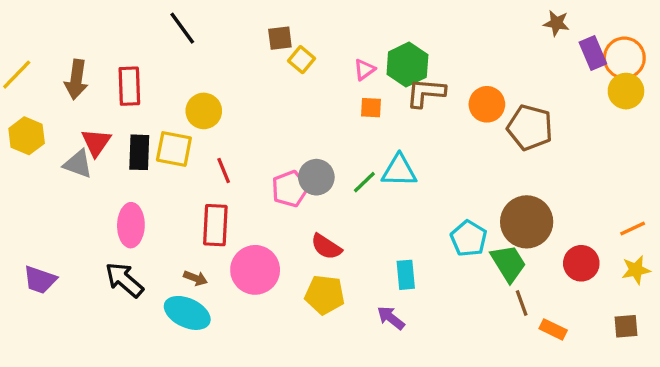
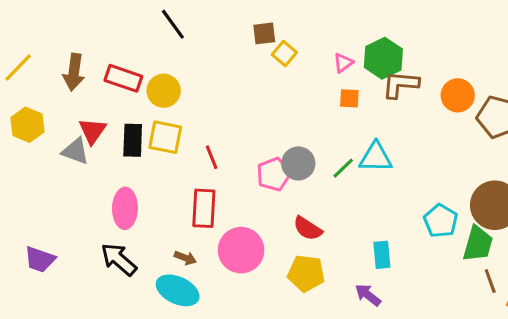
red rectangle: (129, 86) -> (123, 78), turned -69
yellow circle: (204, 111) -> (164, 91), moved
green trapezoid: (508, 263) -> (478, 244), turned 48

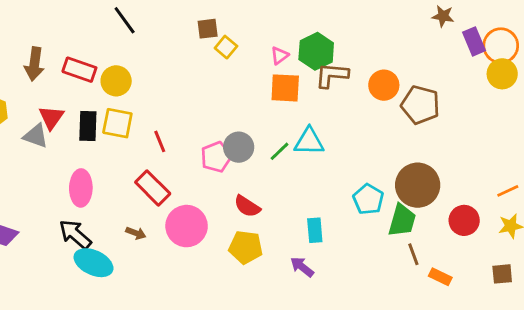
orange square: (349, 98) -> (285, 88), size x1.6
red rectangle: (204, 208) -> (153, 188), turned -48
cyan ellipse: (178, 290) -> (94, 263), moved

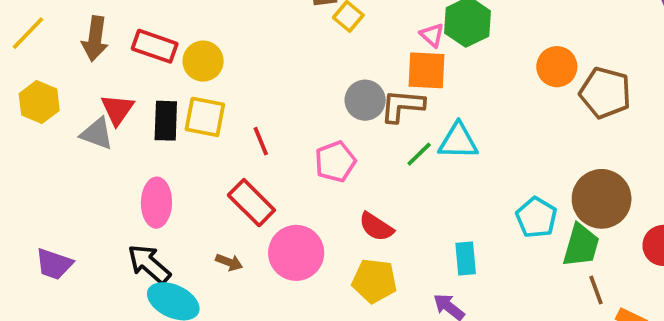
pink triangle: (280, 56) -> (432, 35), moved, turned -42
brown L-shape: (332, 75) -> (402, 106), moved
gray circle: (239, 147) -> (365, 100), moved

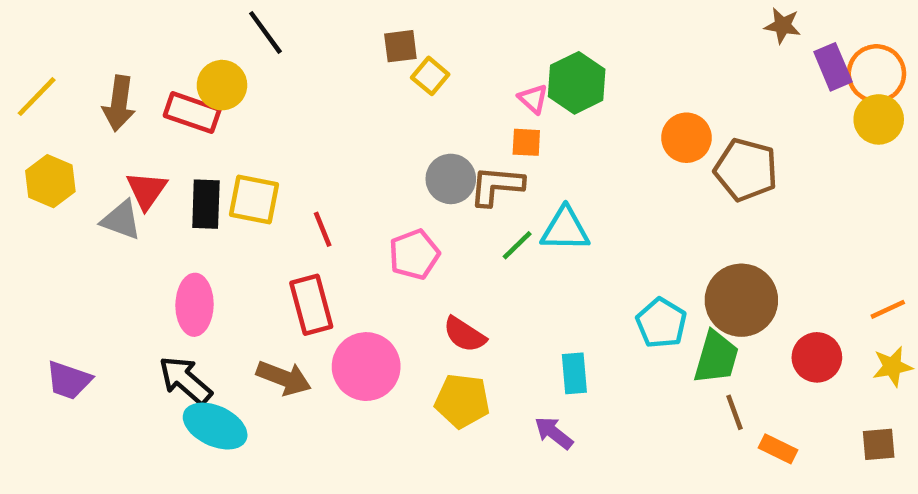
yellow circle: (203, 61) -> (222, 85), moved
orange square: (427, 70) -> (526, 142), size x0.6
red rectangle: (251, 203) -> (311, 305), turned 30
brown arrow: (229, 262) -> (284, 378), size x1.6

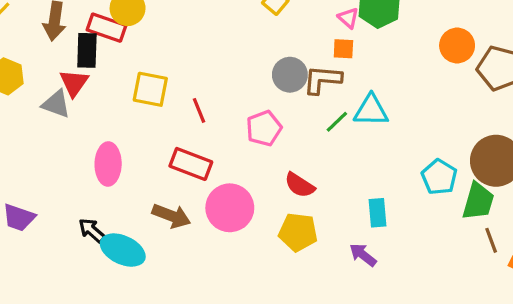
black rectangle: (206, 204) -> (87, 50), moved
red rectangle: (311, 305) -> (191, 164), turned -54
black arrow: (185, 380) -> (92, 231), moved, size x0.7

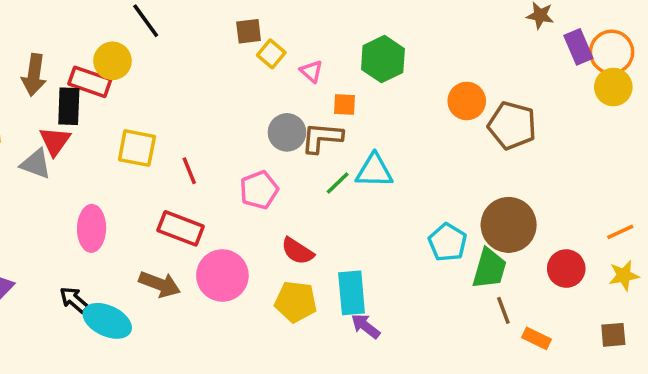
pink triangle: (348, 18) -> (311, 71), moved
cyan rectangle: (378, 213) -> (352, 293), moved, size x1.4

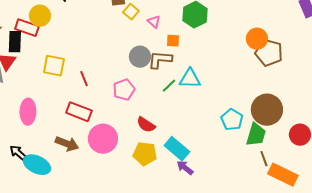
orange circle: (467, 101) -> (257, 39), moved
cyan rectangle: (352, 293) -> (177, 149), turned -45
orange rectangle: (537, 338) -> (283, 175), size x1.8

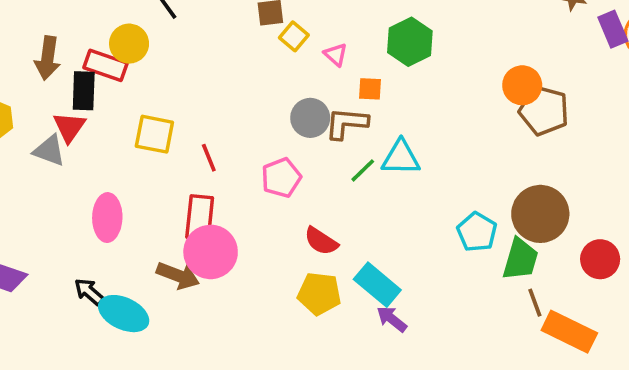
red rectangle: (79, 112) -> (200, 218), turned 75
pink circle: (103, 139) -> (211, 252), moved

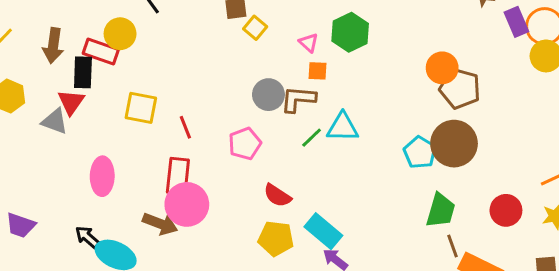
pink triangle: (336, 54) -> (309, 43), moved
brown circle: (540, 214) -> (454, 144), moved
cyan pentagon: (477, 232) -> (420, 152), moved

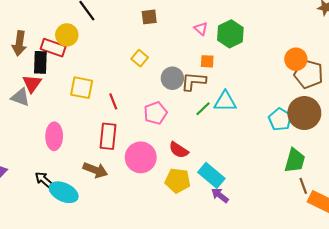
yellow square: (255, 28) -> (140, 58), moved
pink triangle: (309, 43) -> (201, 29), moved
pink circle: (187, 204) -> (141, 157), moved

